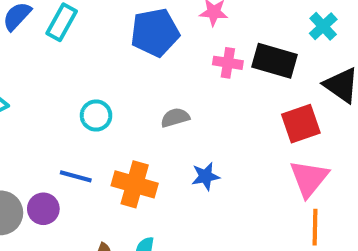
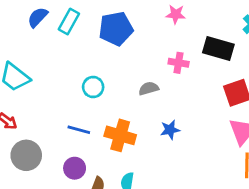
blue pentagon: (155, 32) -> (116, 29), moved
pink cross: (228, 63) -> (179, 63), moved
purple circle: (43, 209) -> (75, 168), moved

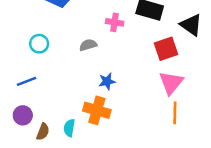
blue line: (79, 130) -> (27, 81), turned -36
orange cross: (120, 135) -> (97, 110), moved

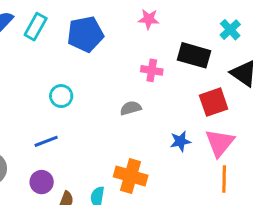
gray semicircle: (88, 45) -> (131, 108), moved
blue star: (107, 81) -> (180, 141), moved

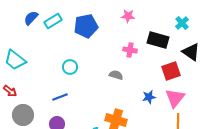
cyan rectangle: (36, 27) -> (53, 21), turned 30
gray semicircle: (131, 108) -> (116, 75), turned 32

